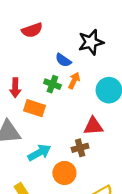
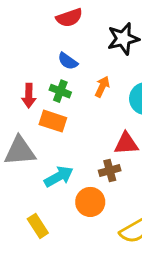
red semicircle: (32, 30) -> (69, 18), moved
blue semicircle: (63, 60) -> (68, 61), moved
green cross: (52, 84) -> (60, 91), moved

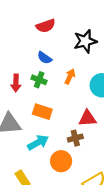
orange rectangle: (53, 121) -> (42, 112), moved

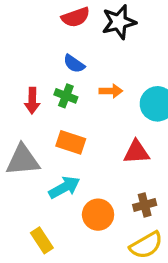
black star: (85, 41) -> (119, 22), moved
orange arrow: (70, 76) -> (111, 91), turned 64
brown cross: (75, 138) -> (145, 205), moved

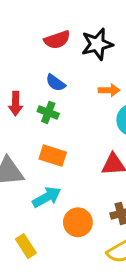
orange arrow: (111, 91) -> (109, 90), moved
red arrow: (32, 101) -> (16, 104), moved

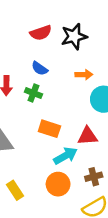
orange rectangle: (53, 156) -> (49, 129), moved
cyan arrow: (47, 197) -> (65, 156), moved
yellow rectangle: (26, 246) -> (15, 190), moved

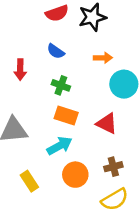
green cross: (33, 93) -> (61, 85), moved
red triangle: (88, 136) -> (107, 123), turned 30
cyan arrow: (65, 156) -> (60, 146), moved

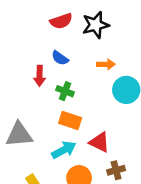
red arrow: (20, 70) -> (40, 76), moved
red triangle: (107, 123) -> (99, 142), moved

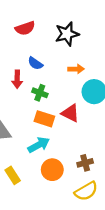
red semicircle: (61, 21) -> (25, 28), moved
red triangle: (99, 142) -> (70, 113), moved

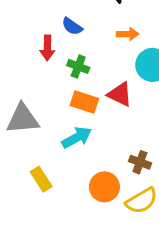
brown cross: (85, 163) -> (140, 162), turned 35
orange circle: (52, 170) -> (104, 187), moved

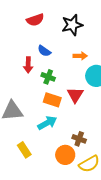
red triangle: (120, 94) -> (75, 95), turned 36
brown cross: (140, 162) -> (79, 139), moved

